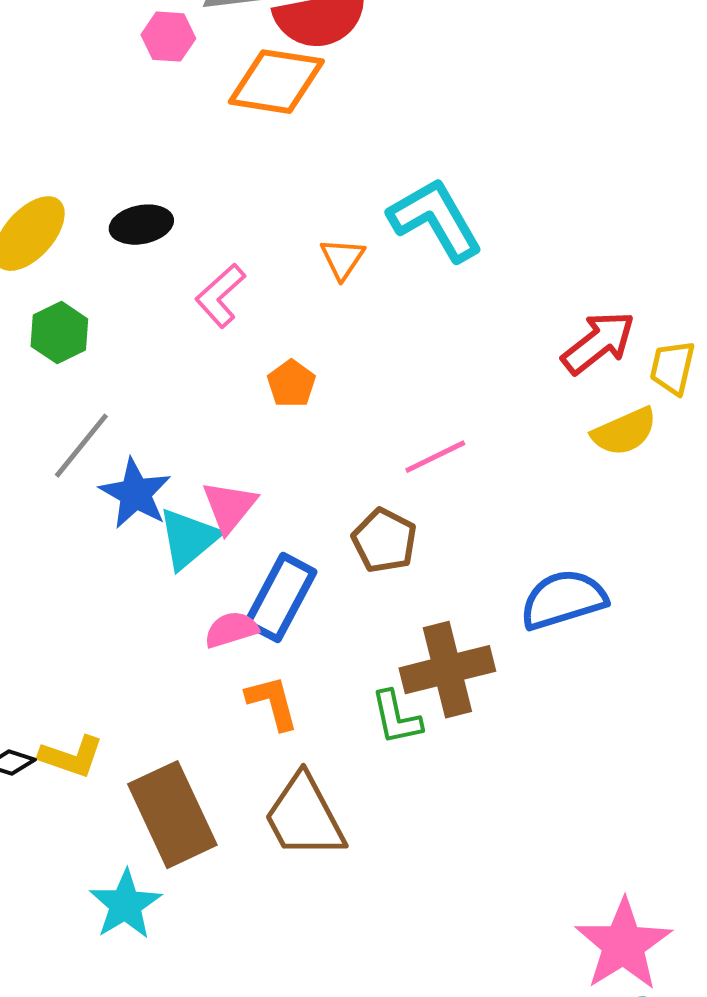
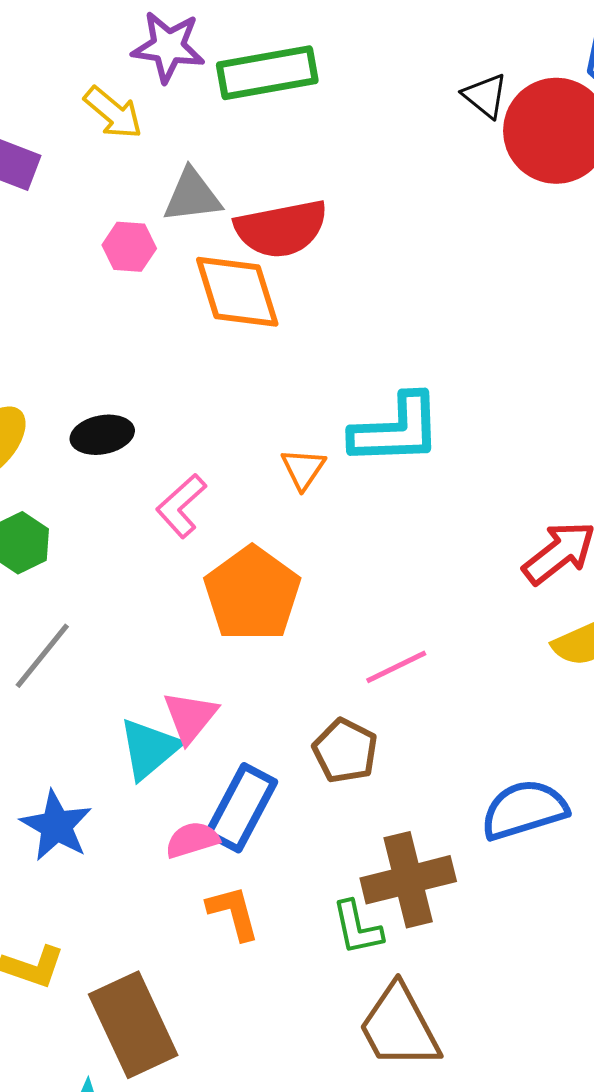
orange diamond: (276, 82) -> (237, 292), turned 64
cyan L-shape: (435, 220) -> (396, 430), turned 118
orange pentagon: (291, 384) -> (252, 594), size x2.0
blue star: (135, 494) -> (56, 826), moved
brown trapezoid: (304, 817) -> (399, 1027), moved

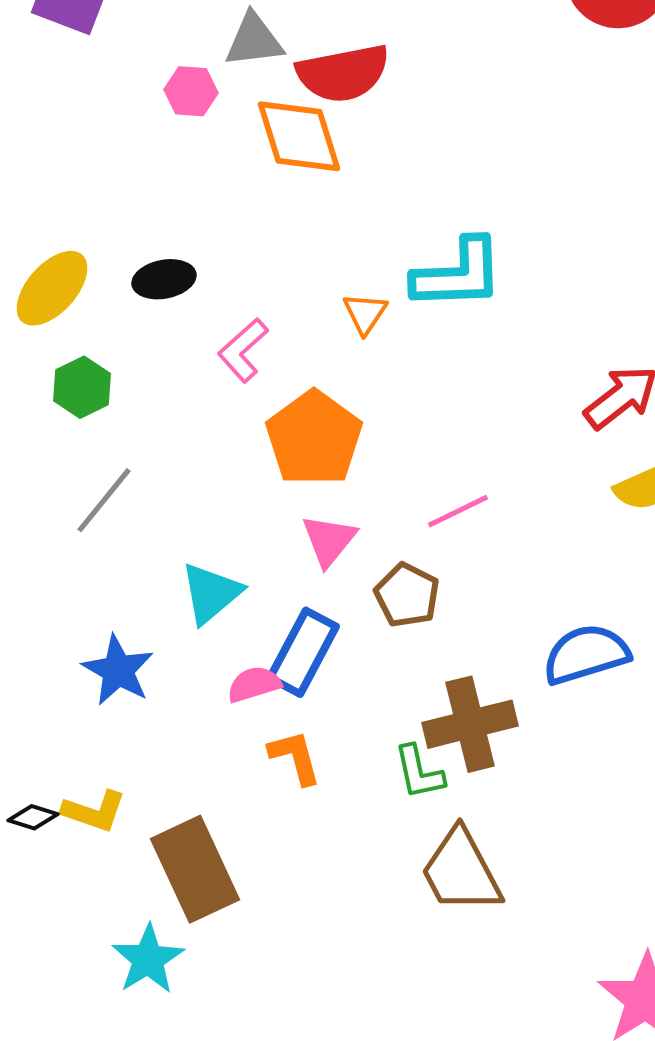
pink triangle: (190, 717) -> (329, 540), moved

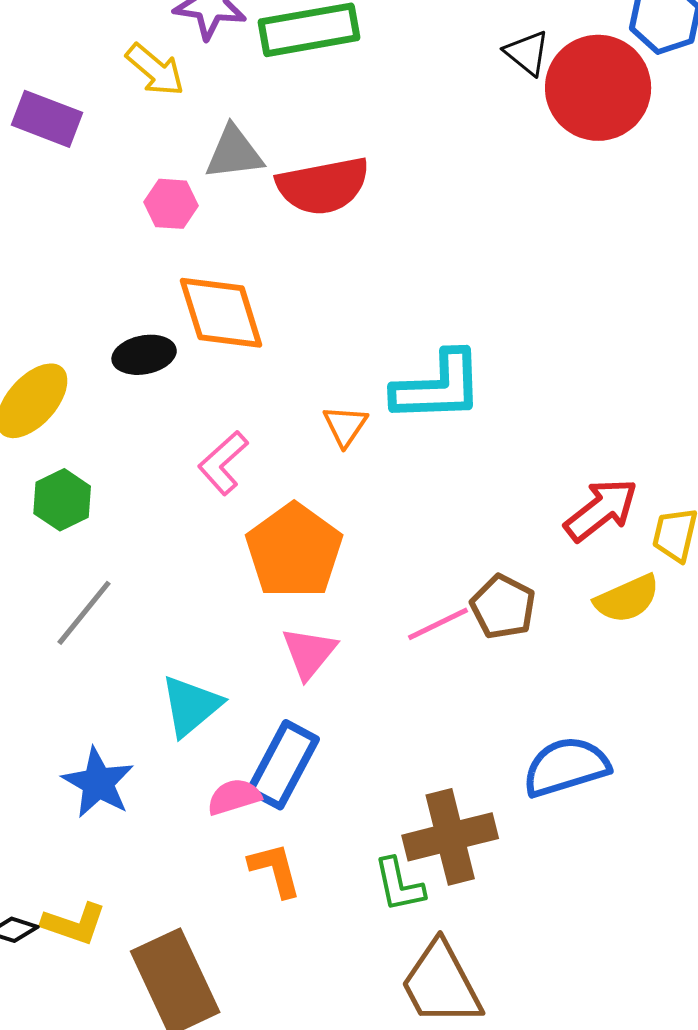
orange diamond: (299, 136) -> (221, 313), moved
black ellipse: (164, 279) -> (144, 355), moved
brown pentagon: (407, 595) -> (503, 607), moved

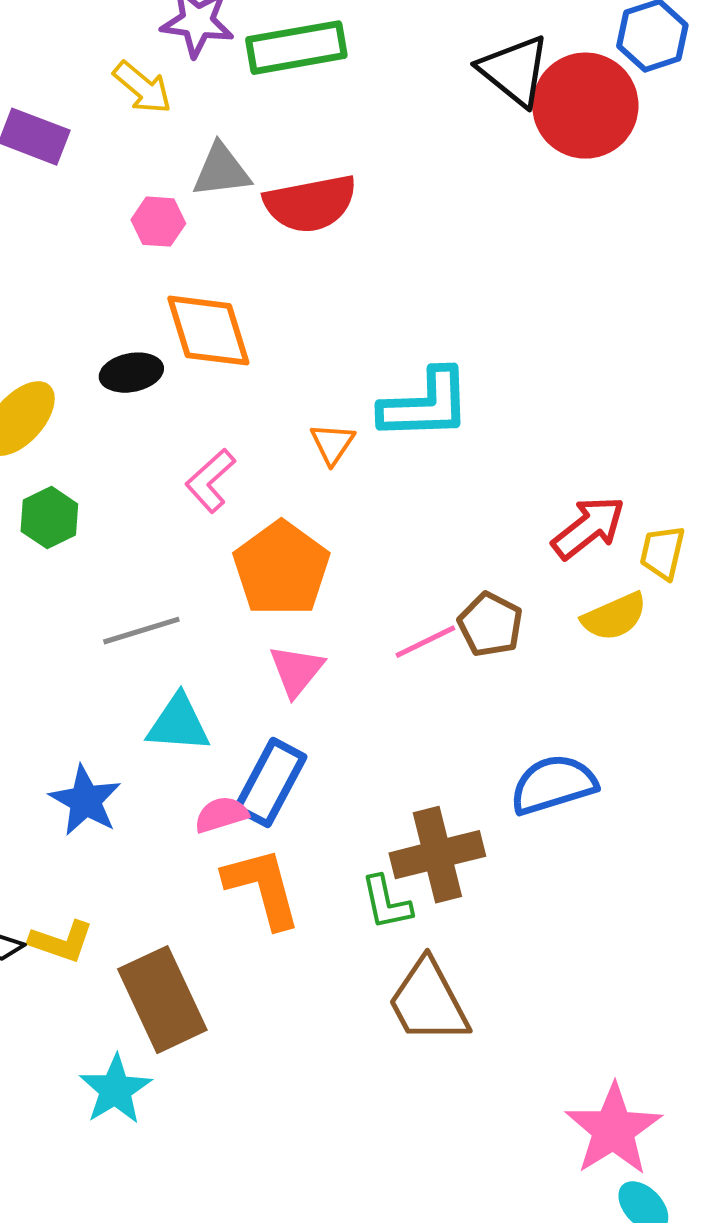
black triangle: (527, 53) -> (514, 71), size x1.6
gray line: (84, 613) -> (141, 631), moved, turned 34
cyan triangle: (191, 706) -> (178, 724), turned 44
orange L-shape: (275, 870) -> (262, 888), size x1.5

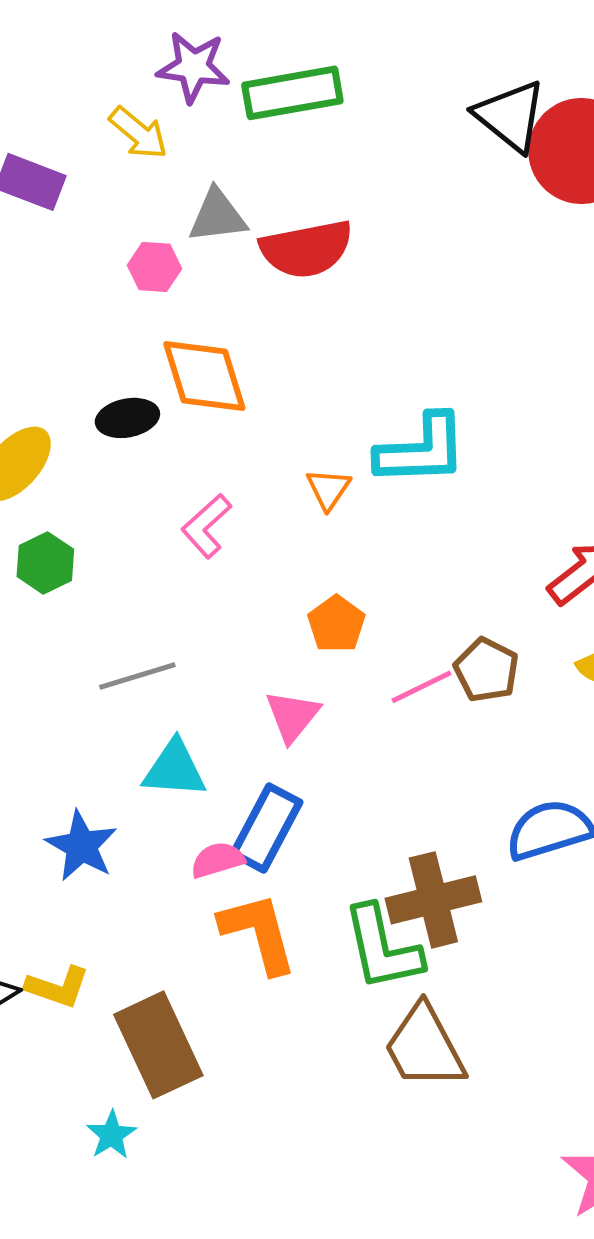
orange pentagon: (281, 569) -> (336, 624), moved, size x0.6
green L-shape: (386, 903) -> (382, 948), size x1.6
cyan star: (115, 1090) -> (111, 1135), size x0.7

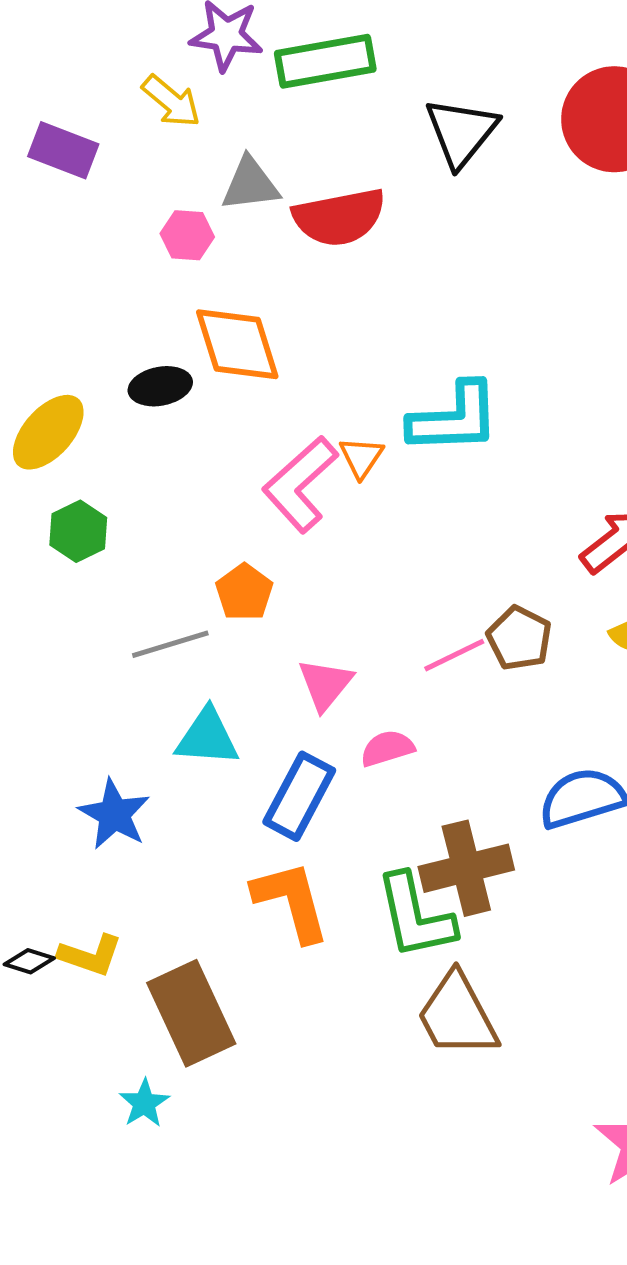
black triangle: (510, 116) -> (461, 132), moved, turned 30
pink L-shape: (206, 526) -> (300, 484), moved, size x1.5
orange pentagon: (336, 624) -> (244, 592), moved
pink semicircle: (217, 860) -> (387, 748), moved

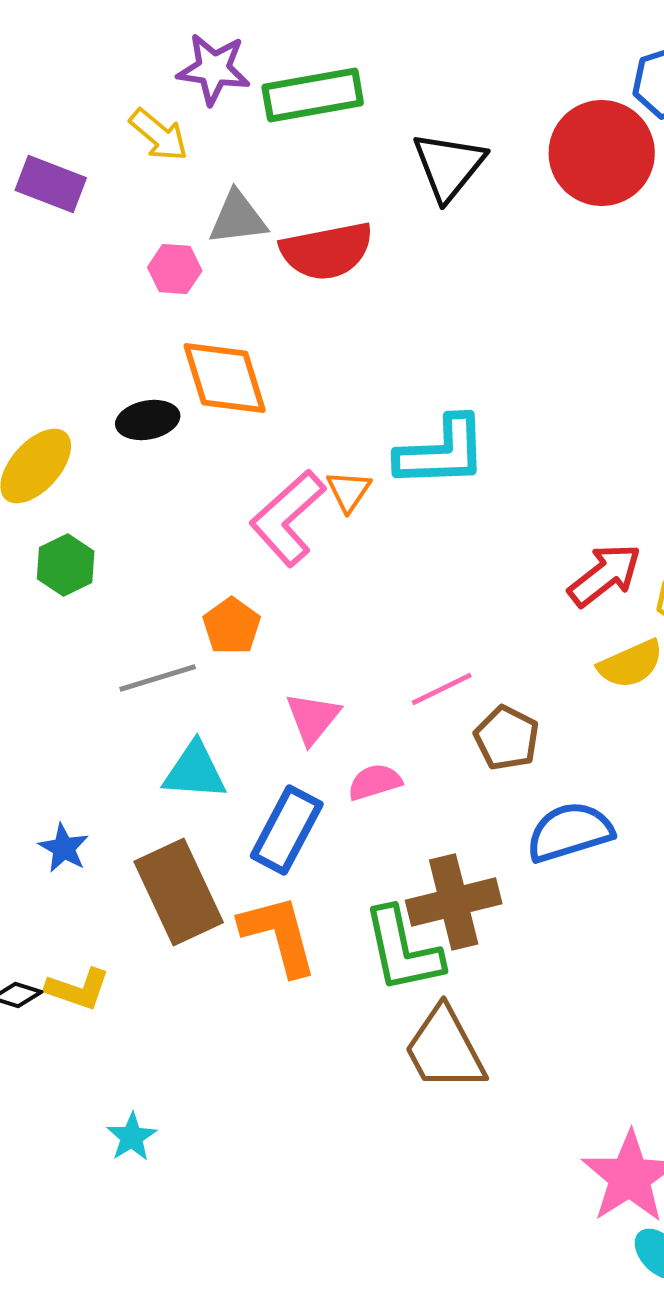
brown pentagon: (519, 638) -> (507, 738), moved
blue star: (114, 814) -> (64, 848), moved, size x0.7
brown rectangle: (191, 1013) -> (179, 892), moved

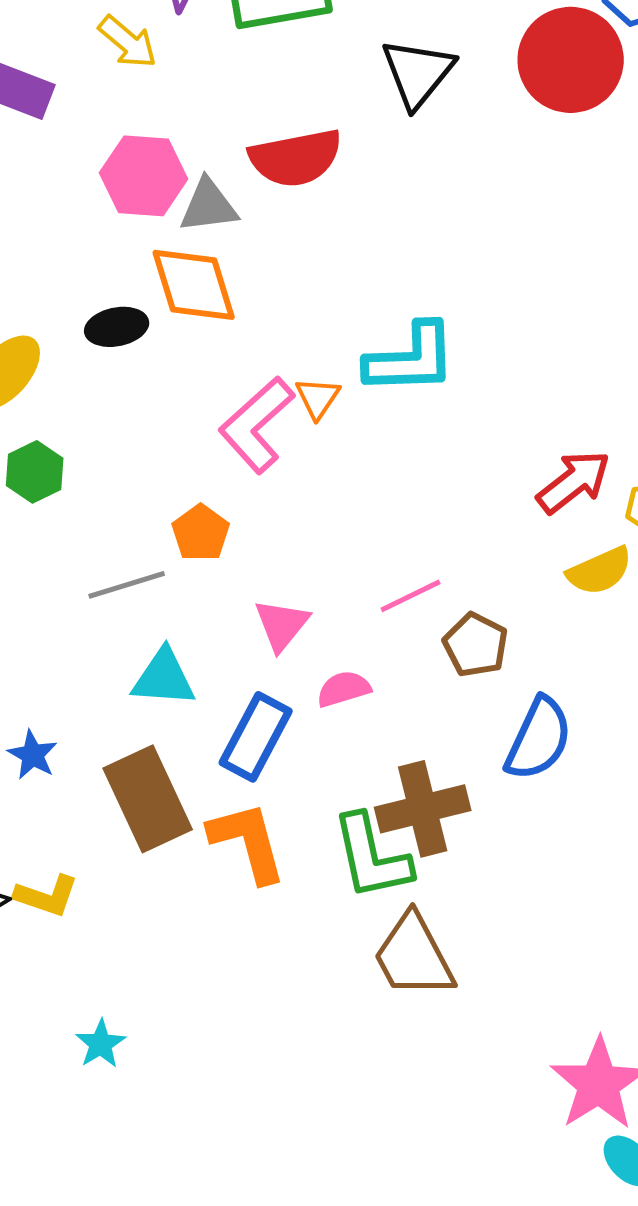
gray triangle: (238, 218) -> (209, 206), moved
pink hexagon: (175, 269) -> (144, 176), size x1.6
blue semicircle: (570, 832) -> (539, 739), turned 132

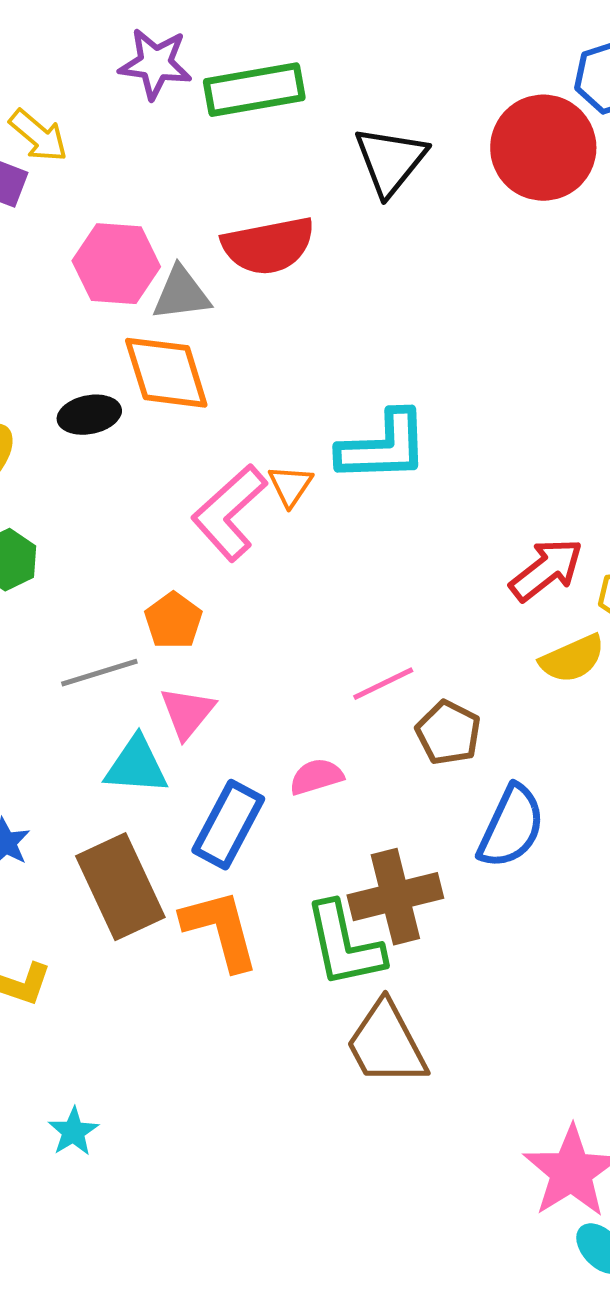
yellow arrow: (128, 42) -> (38, 136), moved
pink triangle: (282, 625) -> (187, 713), moved

